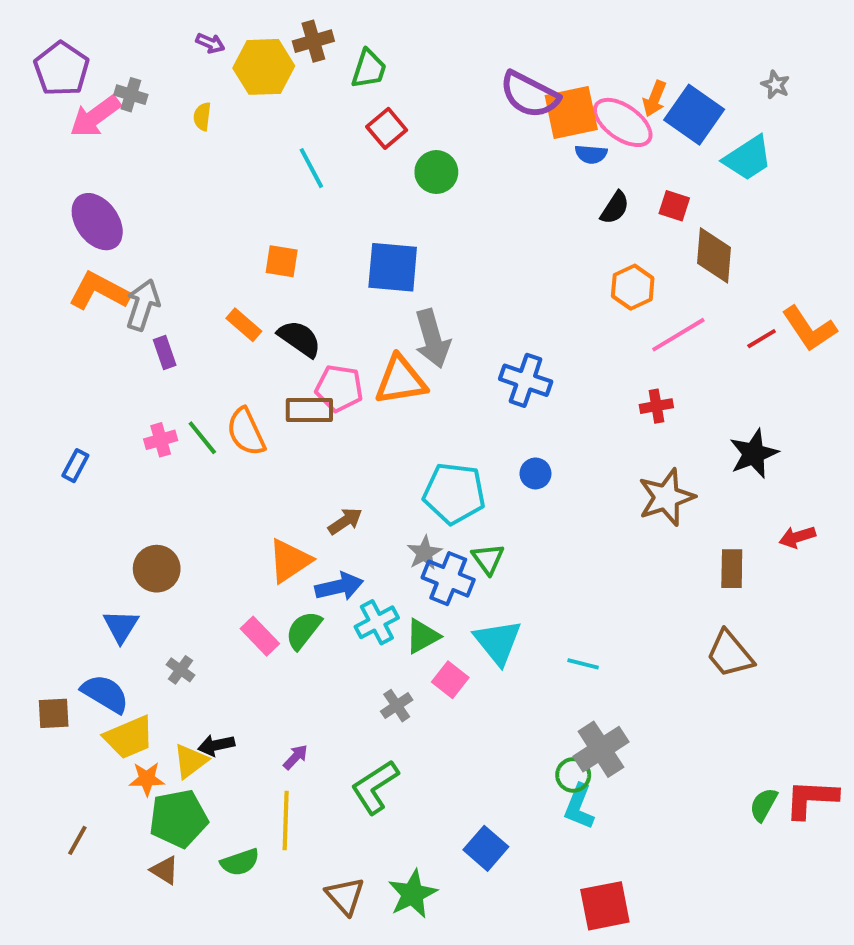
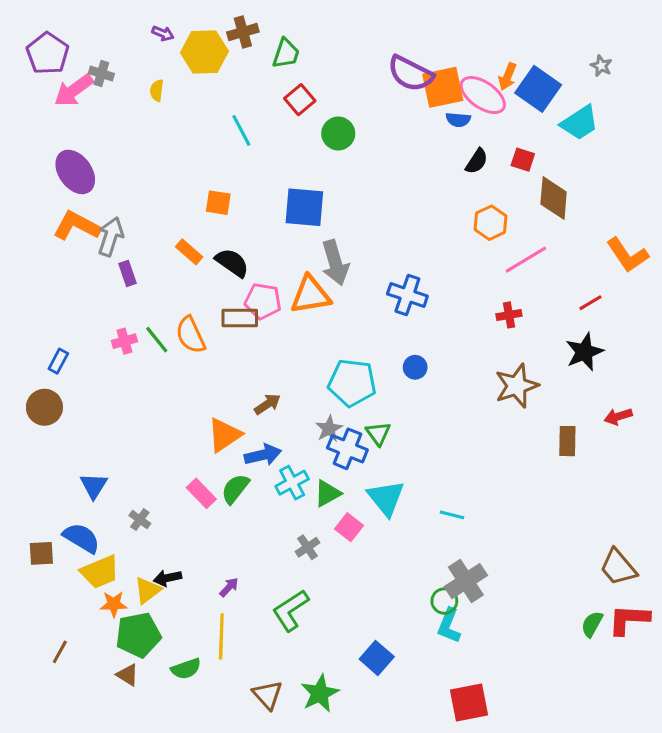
red line: (762, 339) -> (590, 303), moved
brown circle: (157, 569) -> (44, 407), moved
brown trapezoid: (730, 654) -> (618, 567), moved

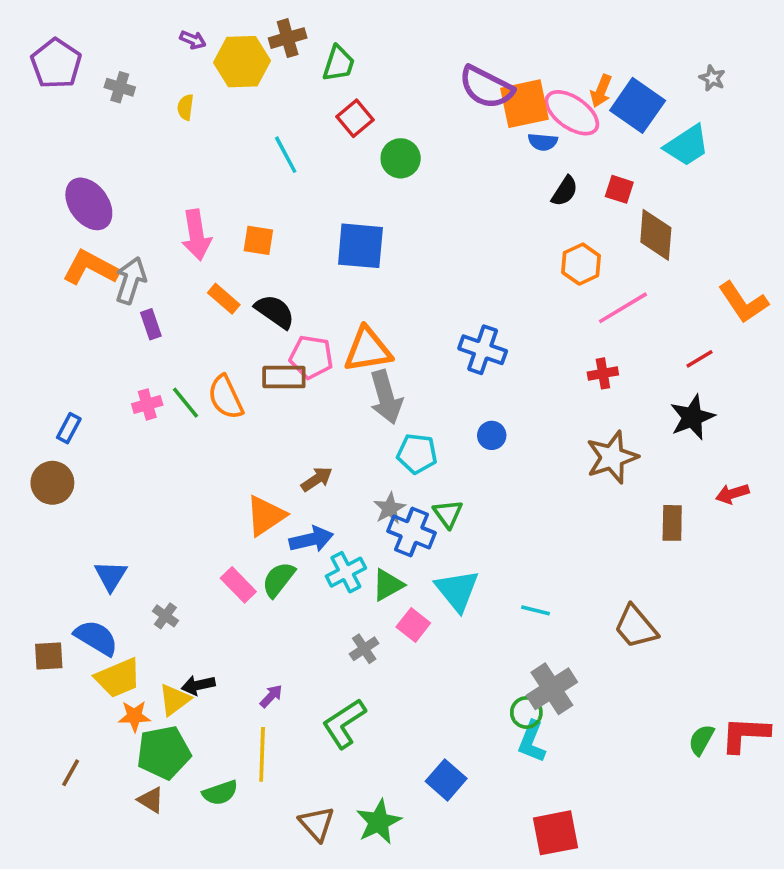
pink arrow: (74, 90) -> (196, 235), moved, turned -63
gray arrow: (335, 263) -> (386, 397), moved
cyan pentagon: (352, 383) -> (417, 454), size x0.7
brown trapezoid: (618, 567) -> (636, 627), moved

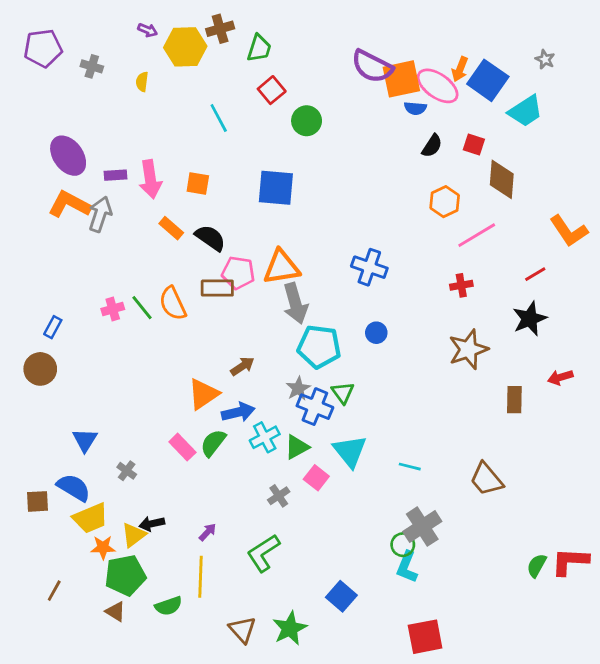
purple pentagon: (56, 64) -> (43, 48), turned 30
purple rectangle: (151, 324) -> (116, 175), moved, turned -75
cyan pentagon: (417, 454) -> (319, 347), size x1.4

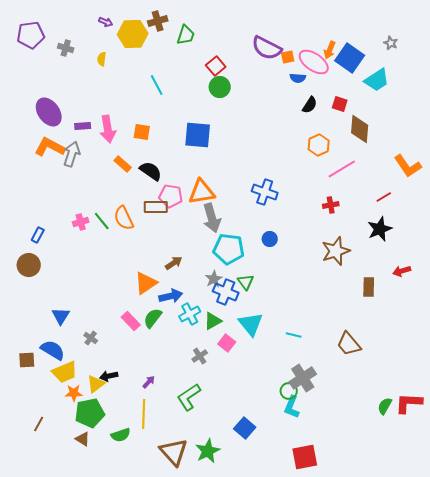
orange square: (401, 79) -> (288, 57), size x0.5
red square: (272, 90) -> (216, 66), moved
brown triangle: (242, 630) -> (174, 452), size x1.4

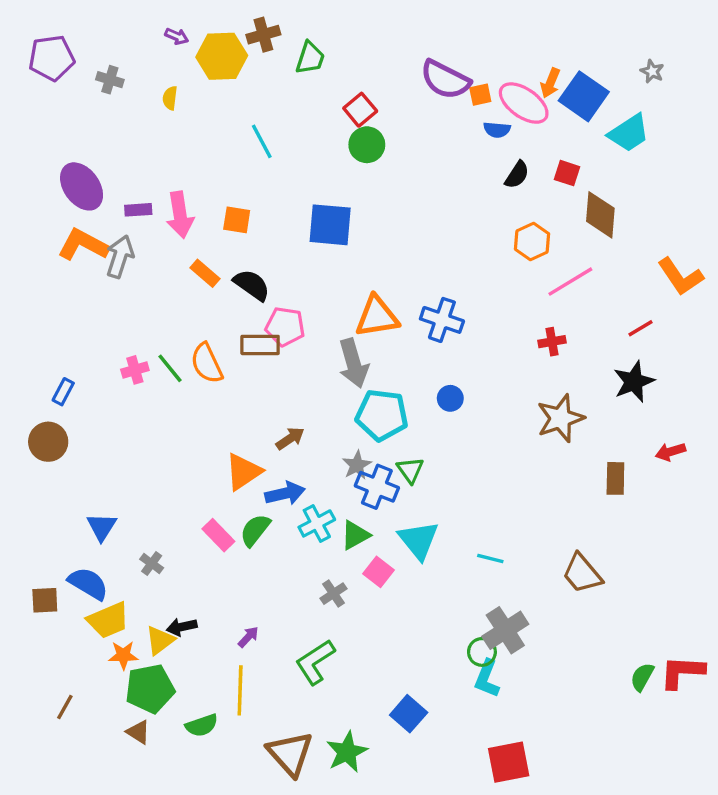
orange triangle: (202, 192) -> (377, 317), moved

